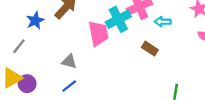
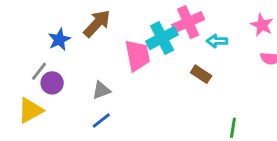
gray triangle: (69, 61) -> (101, 90), turned -35
purple circle: (27, 84) -> (52, 83), moved

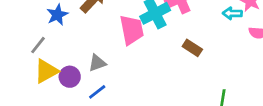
cyan arrow: (217, 41) -> (232, 13), moved
purple circle: (52, 83) -> (70, 77), moved
yellow triangle: (30, 110) -> (46, 71), moved

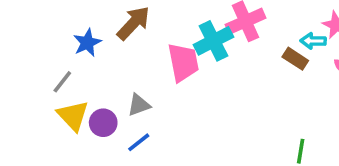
brown rectangle: (192, 48) -> (295, 59), moved
yellow triangle: (46, 71) -> (73, 116), turned -44

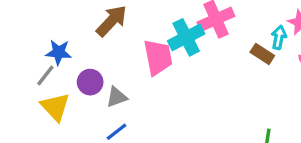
cyan arrow: (313, 41) -> (279, 37), turned 100
blue star: (87, 43) -> (59, 52), moved, turned 30
purple circle: (103, 123) -> (90, 82), moved

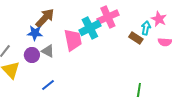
blue star: (59, 52) -> (35, 33), moved
gray triangle: (117, 97) -> (48, 51), moved, turned 48

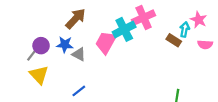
blue star: (35, 33) -> (65, 45), moved
pink trapezoid: (73, 40) -> (106, 42), turned -140
purple circle: (32, 55) -> (41, 46), moved

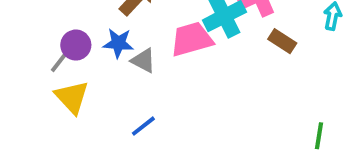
brown rectangle: (174, 40) -> (282, 41), moved
pink trapezoid: (106, 42) -> (192, 39), turned 45

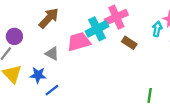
blue star: (118, 43) -> (38, 75), moved
purple circle: (76, 45) -> (14, 36), moved

